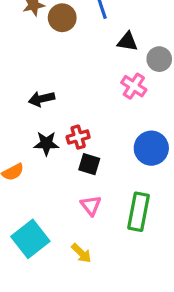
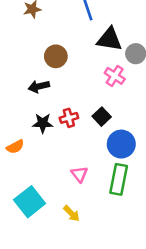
brown circle: (62, 18) -> (56, 56), moved
black triangle: (127, 42) -> (109, 39), size x1.5
blue circle: (151, 148) -> (121, 144), moved
black square: (89, 164) -> (102, 117), moved, turned 30

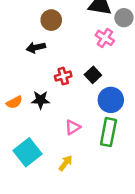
black star: (43, 123) -> (41, 100), moved
pink triangle: (79, 174) -> (73, 127), turned 35
yellow arrow: (72, 213) -> (66, 163), turned -98

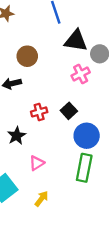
pink cross: (105, 38) -> (81, 74), turned 30
black star: (41, 100) -> (17, 136), turned -30
pink triangle: (73, 127) -> (37, 163), moved

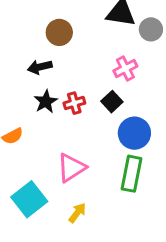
pink cross: (81, 74) -> (125, 68), moved
black star: (17, 136) -> (46, 102), moved
pink triangle: (37, 163) -> (71, 168), size x1.5

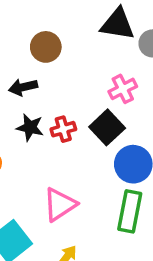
black star: (46, 102) -> (30, 127), turned -30
black square: (112, 102) -> (107, 127), size x1.4

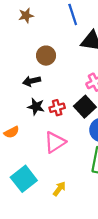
pink triangle: (60, 204) -> (55, 142), moved

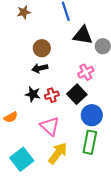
black arrow: (32, 81) -> (40, 68), moved
pink triangle: (55, 142) -> (50, 126), turned -45
yellow arrow: (59, 189) -> (58, 153), moved, size x1.6

